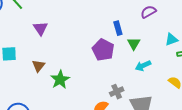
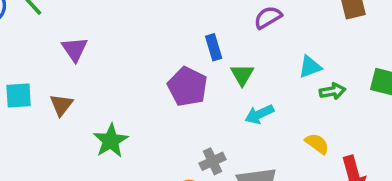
brown triangle: (38, 66) -> (61, 105), moved

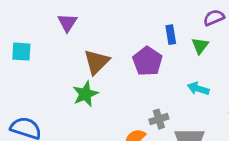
green triangle: (242, 75) -> (200, 46), moved
brown triangle: (61, 105) -> (96, 62), moved, size x1.5
cyan arrow: (259, 114) -> (198, 89), turned 35

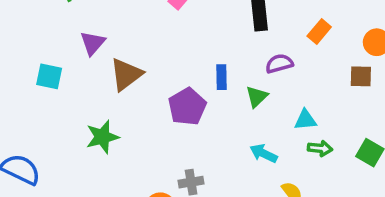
cyan square: (21, 52) -> (49, 76), moved
brown triangle: (96, 62) -> (126, 74), moved
cyan arrow: (198, 89) -> (263, 153), moved

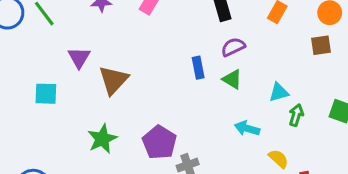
purple semicircle: (279, 64) -> (233, 47), moved
green triangle: (257, 97) -> (232, 79), turned -35
purple pentagon: (187, 107) -> (159, 142), moved
green arrow: (320, 148) -> (296, 115), turned -70

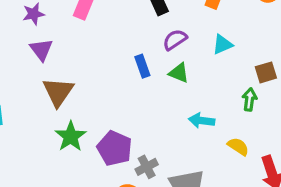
brown square: (321, 45) -> (266, 72), moved
purple triangle: (79, 58) -> (41, 50), moved
cyan triangle: (279, 92) -> (222, 44), moved
green star: (102, 139) -> (71, 136), moved

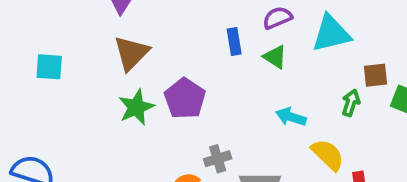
cyan triangle: (222, 44) -> (331, 33), size x1.6
yellow semicircle: (238, 146) -> (328, 155), size x1.4
purple pentagon: (114, 148) -> (185, 99), moved

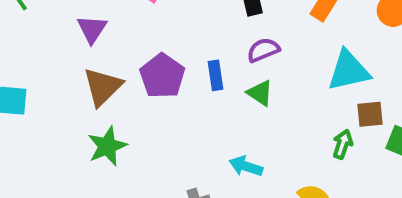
cyan triangle: (331, 33) -> (349, 71), moved
purple pentagon: (185, 99) -> (162, 76), moved
cyan arrow: (291, 117) -> (246, 166), moved

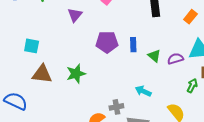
purple semicircle: (263, 50) -> (175, 59), moved
purple pentagon: (162, 76) -> (107, 42), turned 30
brown triangle: (103, 87) -> (42, 74), moved, turned 45

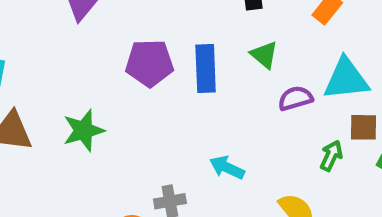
blue rectangle: (133, 45) -> (206, 69), size x1.5
green triangle: (154, 56) -> (264, 55), moved

